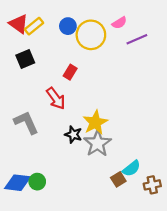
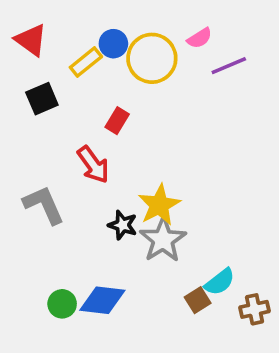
yellow rectangle: (34, 26) -> (86, 62), moved
blue diamond: (18, 183) -> (102, 300), moved

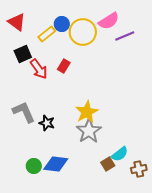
pink semicircle: (200, 38) -> (109, 21), size x1.5
red arrow: (93, 165) -> (39, 69), moved
black star: (123, 225) -> (47, 123), moved

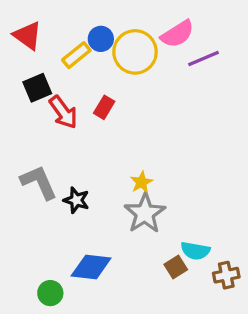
yellow star: (87, 112) -> (142, 182), size x0.6
cyan semicircle: (120, 154) -> (195, 251), turned 48
green circle: (34, 166) -> (50, 293), moved

